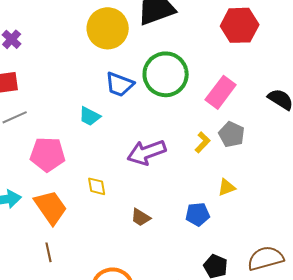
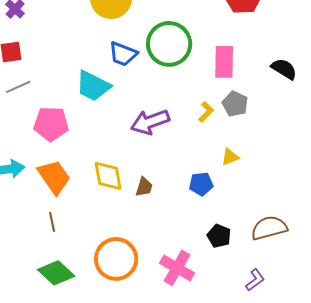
pink rectangle: (221, 92) -> (224, 62), turned -36
cyan trapezoid: (90, 116) -> (93, 86), size x1.6
yellow diamond: (97, 186) -> (108, 176), moved, size x1.6
brown trapezoid: (141, 217) -> (144, 187), turned -105

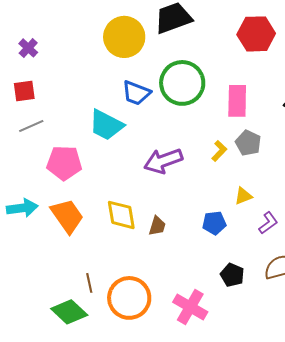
brown line: (52, 222) -> (89, 283), moved
purple L-shape: (255, 280) -> (268, 223), moved

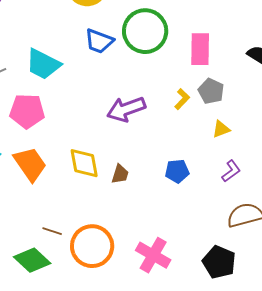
cyan trapezoid: (106, 125) -> (43, 64), moved
yellow triangle: (243, 196) -> (221, 129), moved
black pentagon: (232, 275) -> (219, 262), moved, size x1.4
brown line: (89, 283) -> (52, 231), turned -60

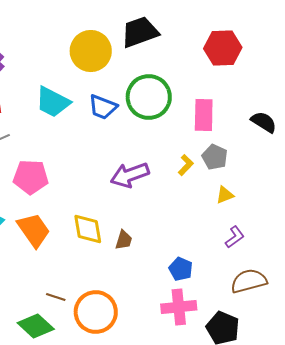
cyan trapezoid: (43, 64) -> (53, 102), moved
blue pentagon: (177, 171) -> (181, 269), moved, turned 30
pink cross: (153, 255) -> (179, 307), moved, turned -36

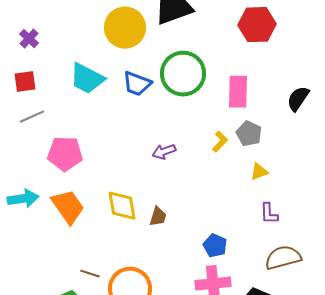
black semicircle: (264, 122) -> (298, 99), turned -88
purple arrow: (130, 175) -> (164, 152), size x0.6
purple L-shape: (235, 237) -> (269, 214), turned 125

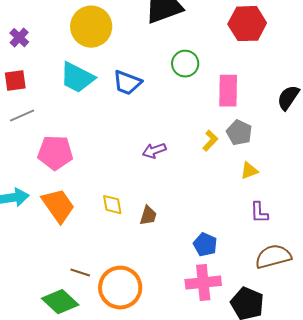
yellow circle: (125, 28) -> (91, 27), moved
green circle: (183, 74) -> (185, 64), moved, size x0.6
yellow diamond: (122, 206) -> (112, 205), size x0.7

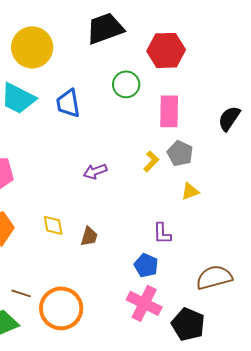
red hexagon: (247, 24) -> (166, 50), moved
blue trapezoid: (127, 83) -> (68, 103), turned 60
purple L-shape: (259, 213) -> (162, 233), moved
pink cross: (203, 283) -> (144, 303), turned 32

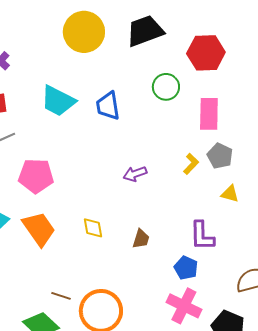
yellow circle: (32, 47) -> (84, 32), moved
yellow triangle: (190, 191) -> (230, 194), turned 36
purple L-shape: (162, 233) -> (202, 236), size x1.4
brown trapezoid: (89, 236) -> (141, 239), moved

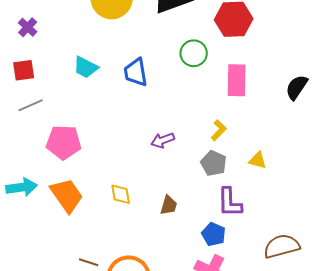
cyan trapezoid: (58, 101) -> (86, 67), size x0.7
gray pentagon: (220, 156) -> (214, 163), moved

